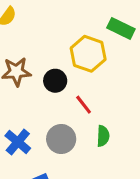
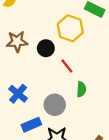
gray circle: (61, 139) -> (55, 105), moved

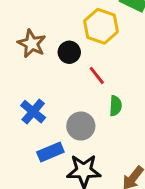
brown star: (17, 42) -> (32, 44), turned 30

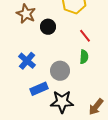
black circle: (69, 52) -> (48, 27), moved
red line: (97, 75) -> (85, 36), moved

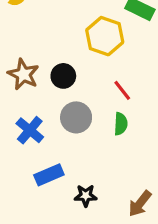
brown star: (26, 14) -> (23, 74), moved
gray circle: (60, 71) -> (76, 117), moved
black star: (62, 102) -> (86, 196), size x0.6

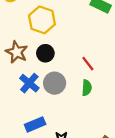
yellow hexagon: (105, 36) -> (42, 20), moved
blue cross: (30, 130) -> (29, 83), moved

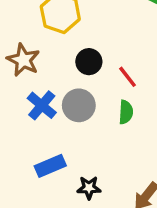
black circle: (45, 53) -> (89, 62), moved

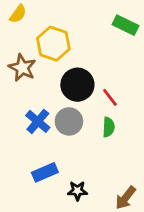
brown star: (23, 60) -> (22, 68), moved
black circle: (89, 62) -> (77, 85), size x1.5

